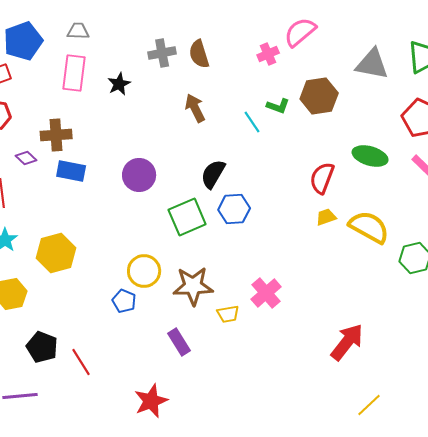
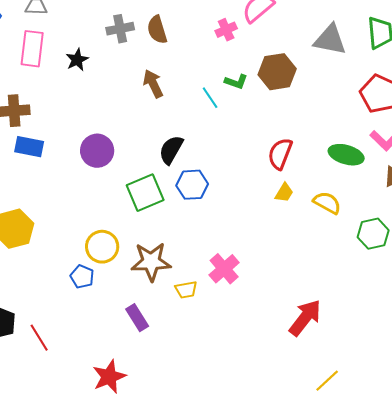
green ellipse: (370, 156) -> (346, 155), moved
yellow trapezoid: (326, 217) -> (284, 193), turned 140
yellow semicircle: (369, 227) -> (327, 203), size x0.7

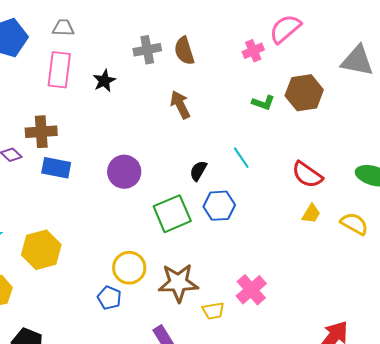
cyan line: (210, 98) -> (241, 158), moved
black semicircle: (171, 150) -> (198, 171), size x0.7
red semicircle: (280, 154) -> (307, 175), turned -76

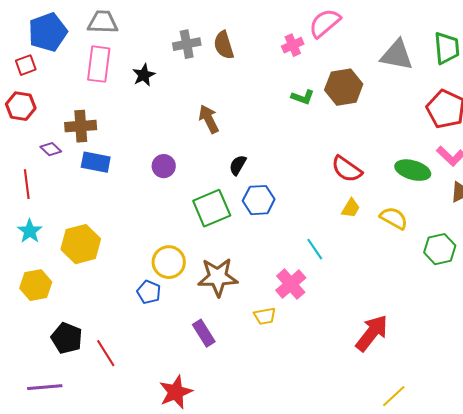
gray trapezoid: (63, 28) -> (103, 22), size x1.4
brown arrow: (180, 105) -> (209, 119), moved
cyan line: (241, 158) -> (315, 249), moved
purple circle: (124, 172) -> (164, 166), size x0.7
yellow trapezoid: (213, 311) -> (265, 316), moved

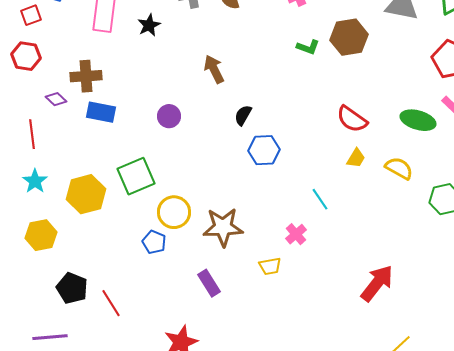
green square: (212, 208) -> (136, 176), moved
pink cross: (291, 284) -> (296, 234), size x0.7

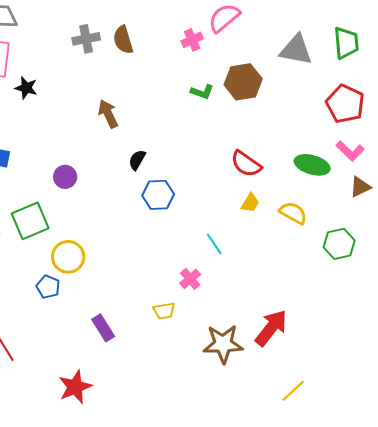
black star: (149, 25) -> (26, 88), moved, turned -30
purple circle: (169, 116) -> (65, 177), moved
brown star: (223, 227) -> (223, 344), moved

